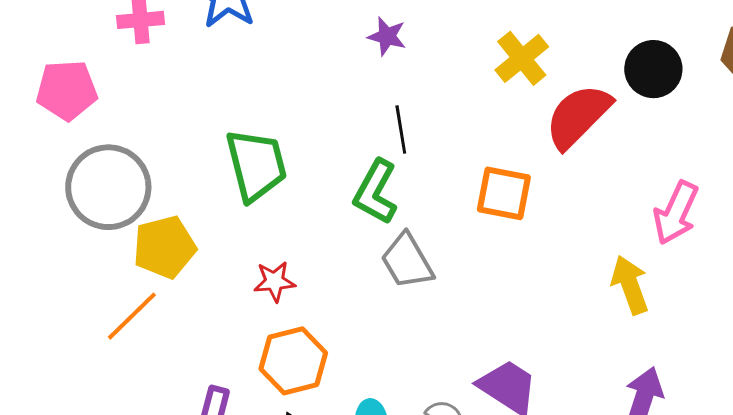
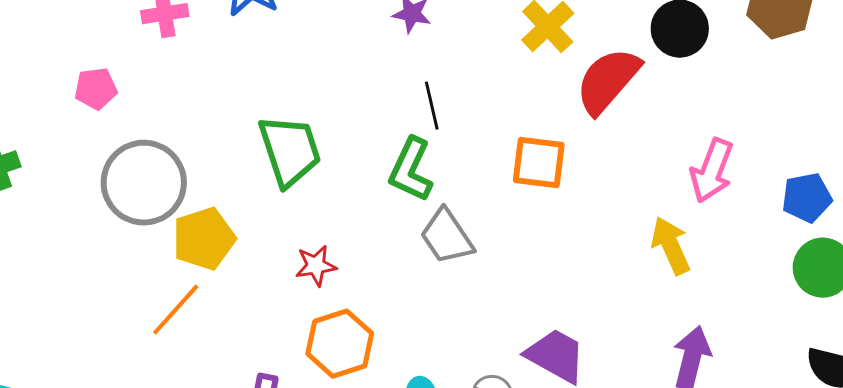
pink pentagon: (67, 90) -> (96, 89), size x0.7

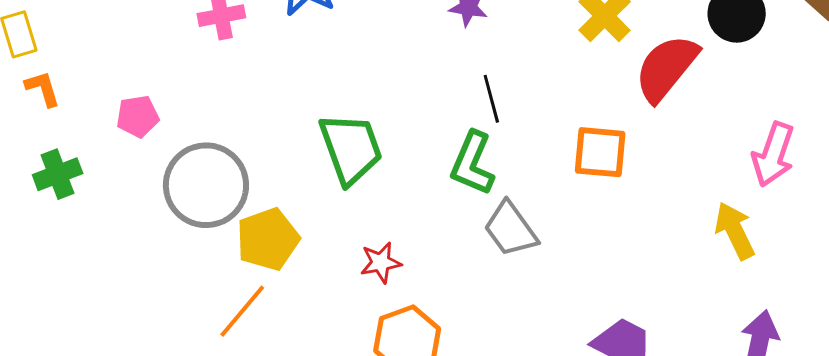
pink pentagon: (96, 89) -> (138, 116), moved

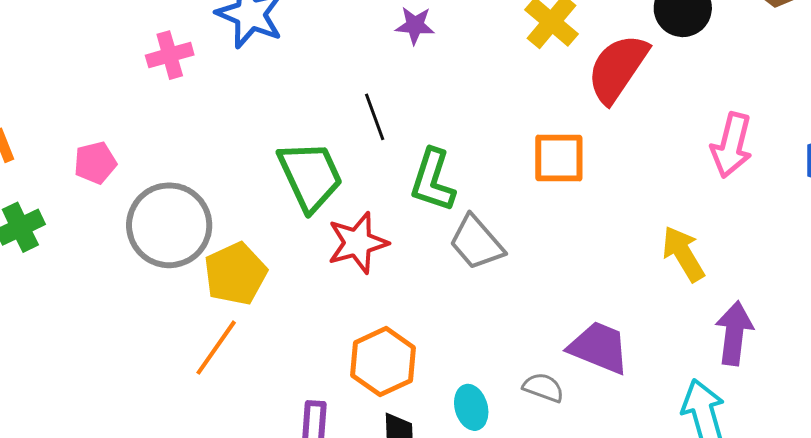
black line: (491, 99) -> (375, 117), moved
yellow arrow: (735, 231) -> (683, 254), moved
red star: (381, 262) -> (358, 243), moved, size x1.5

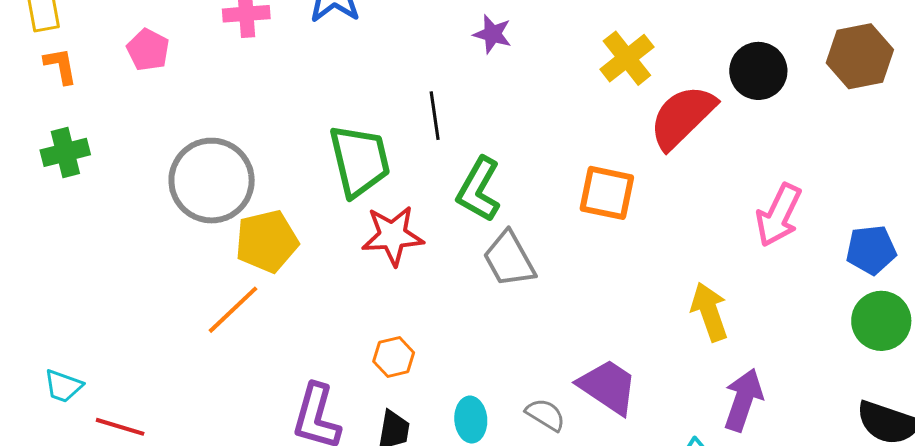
pink pentagon: (95, 163) -> (148, 50), moved, turned 30
orange hexagon: (383, 362) -> (394, 357), size x0.6

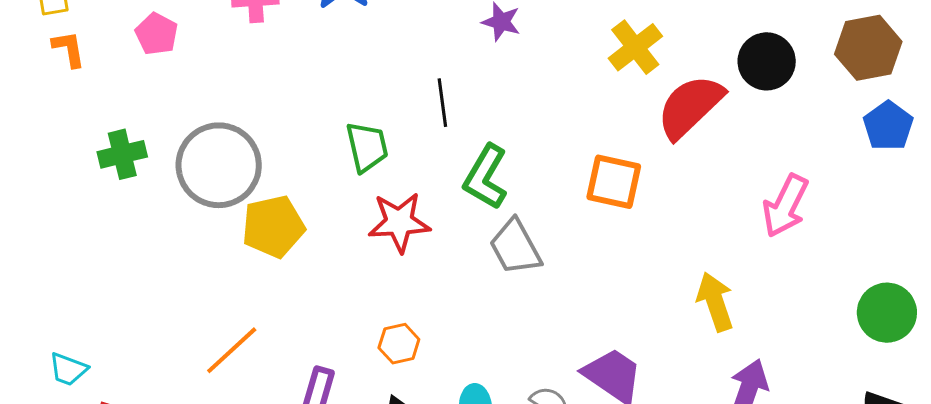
green cross: (65, 152) -> (122, 154), moved
green trapezoid: (360, 161) -> (367, 147), size x0.7
blue pentagon: (871, 250) -> (888, 126), moved, turned -30
orange line: (233, 310) -> (232, 350), moved

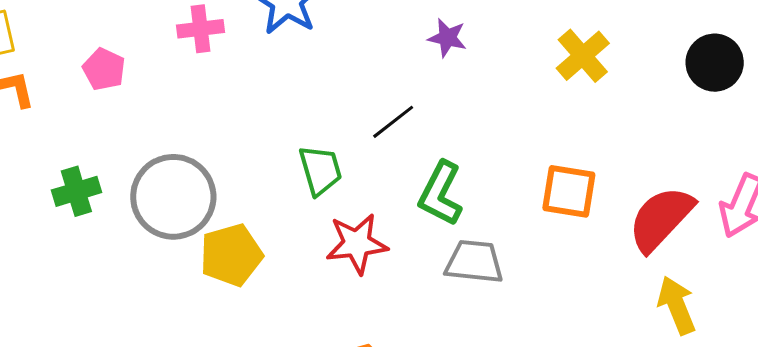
black line: (442, 103) -> (393, 122), turned 63
red semicircle: (690, 107) -> (661, 219), moved
gray trapezoid: (515, 247) -> (474, 262), turned 128

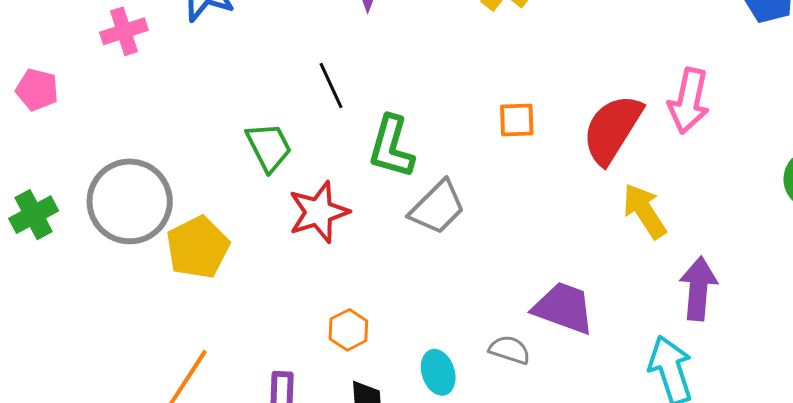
black line: (393, 122) -> (331, 86), turned -66
orange square: (569, 191) -> (517, 120), size x0.7
gray trapezoid: (474, 262) -> (437, 207), turned 140

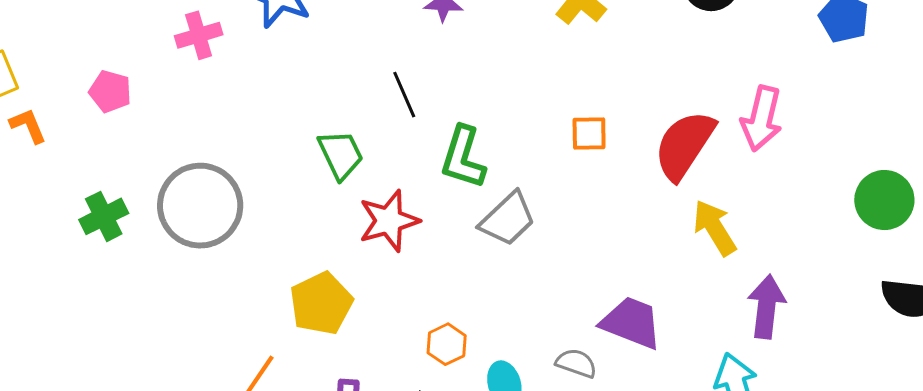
yellow pentagon: (198, 247) -> (321, 303), moved
orange hexagon: (348, 330) -> (447, 344), moved

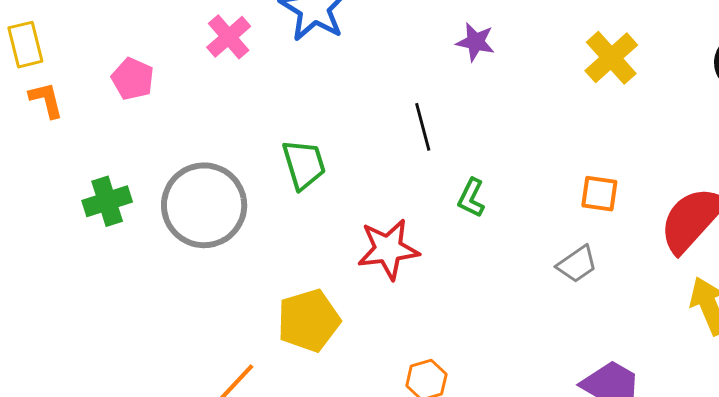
pink cross: (199, 35) -> (229, 37), turned -33
green trapezoid: (341, 155) -> (304, 164), moved
green L-shape: (463, 157) -> (471, 198), size x0.6
gray trapezoid: (508, 219) -> (577, 264), moved, size x0.7

